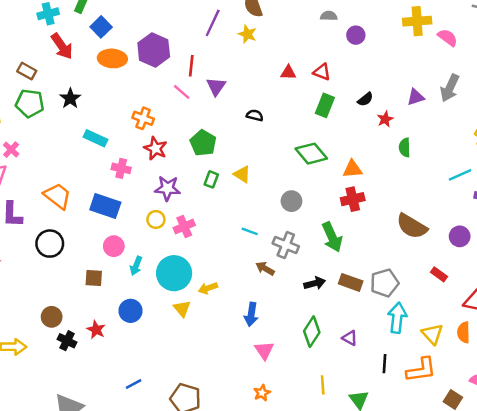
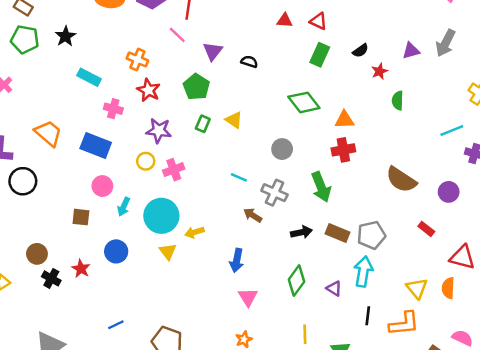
purple triangle: (216, 86) -> (213, 51), moved
black circle: (50, 244) -> (23, 181), moved
cyan arrow: (397, 318) -> (363, 271), moved

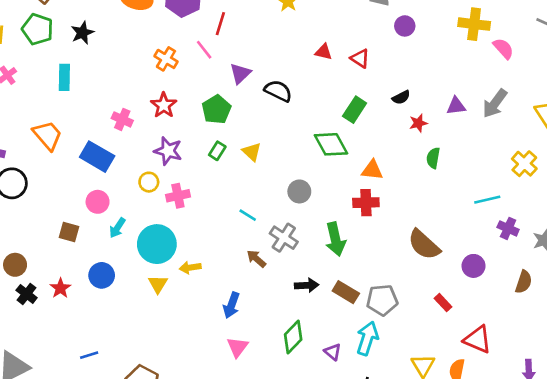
green rectangle: (320, 55) -> (355, 110), moved
orange cross: (137, 59) -> (166, 59), moved
black semicircle: (249, 62) -> (278, 91), size x1.5
cyan rectangle: (89, 77) -> (64, 77), moved, turned 55

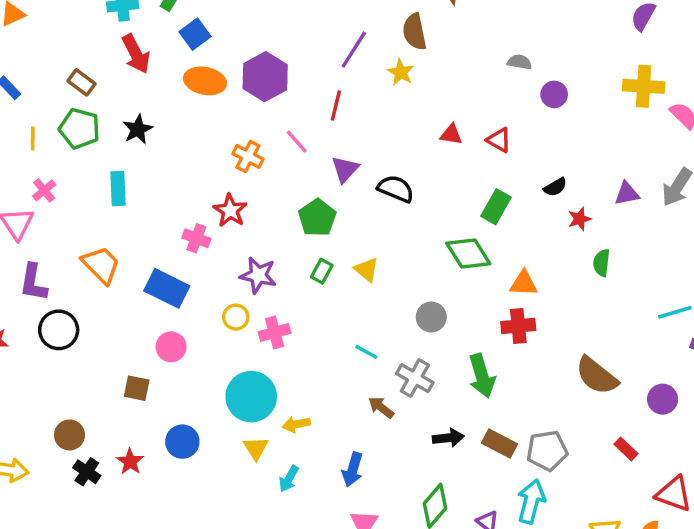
red line: (220, 24) -> (336, 105), moved
red star: (164, 105) -> (230, 211), moved
cyan arrow: (117, 228) -> (289, 479), moved

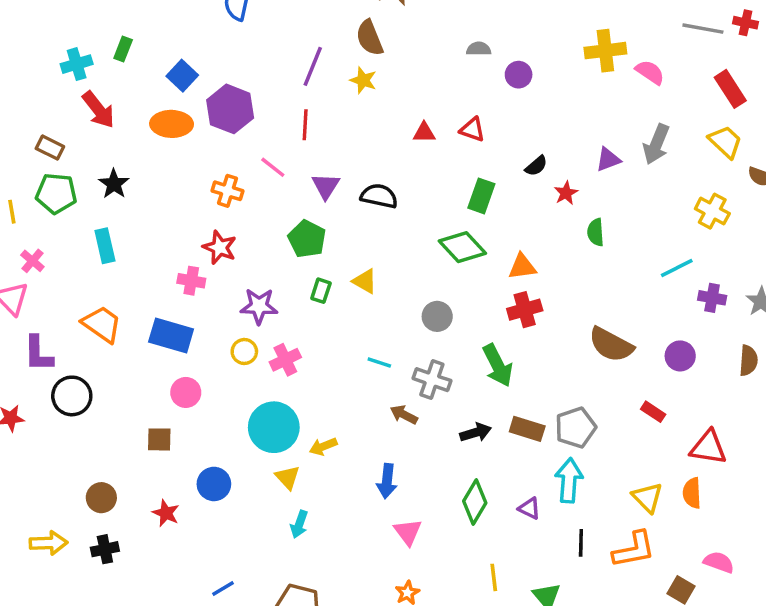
blue square: (195, 34) -> (182, 76), moved
black cross: (87, 472) -> (105, 549), moved, turned -36
cyan arrow: (289, 479) -> (299, 524), moved

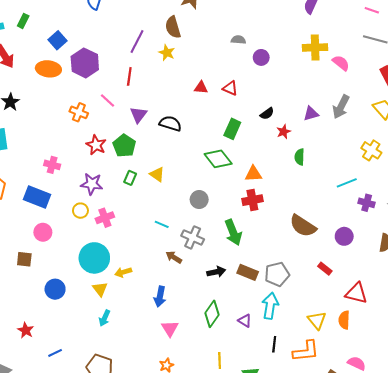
red star: (220, 247) -> (96, 145), moved
red star: (166, 513) -> (26, 330), moved

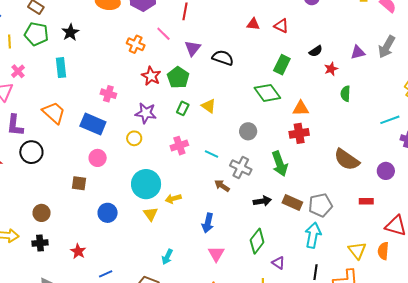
pink cross: (105, 218) -> (179, 146), moved
red rectangle: (325, 269) -> (366, 201), turned -40
cyan arrow: (105, 318) -> (167, 257), moved
purple triangle: (245, 321) -> (278, 263), moved

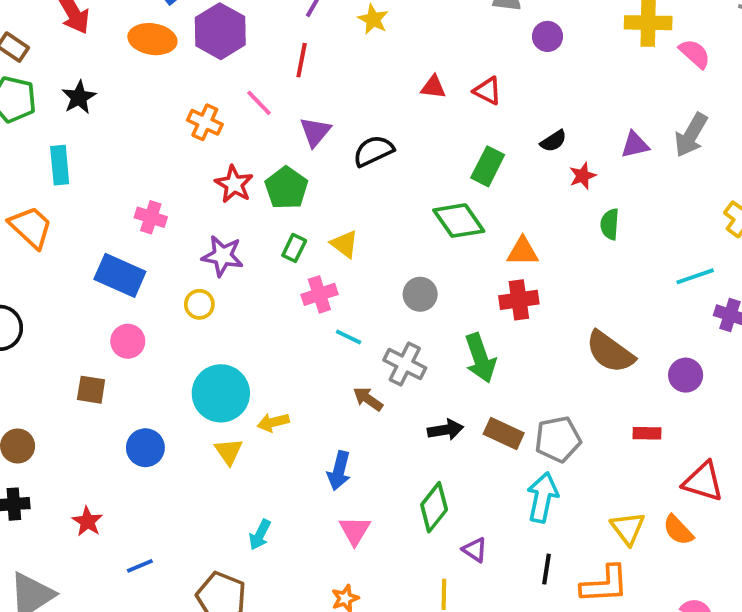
black semicircle: (223, 58) -> (373, 151), turned -45
orange trapezoid: (54, 113) -> (31, 227), moved
pink cross: (179, 146) -> (319, 294), moved
orange semicircle: (383, 251) -> (678, 530), turned -48

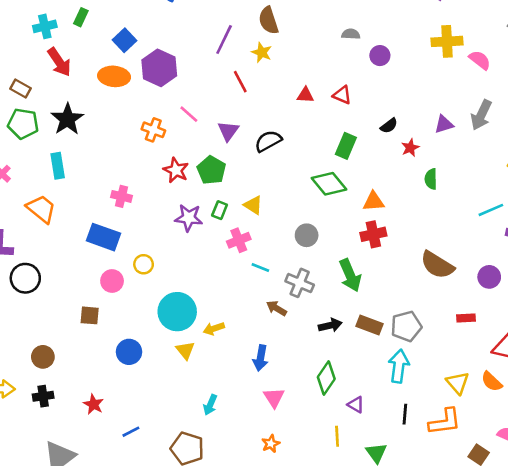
red line: (302, 60) -> (240, 82), moved, turned -35
black star: (79, 97) -> (67, 119), size x1.4
purple star: (223, 256) -> (189, 218), moved
yellow circle: (199, 304) -> (144, 264), moved

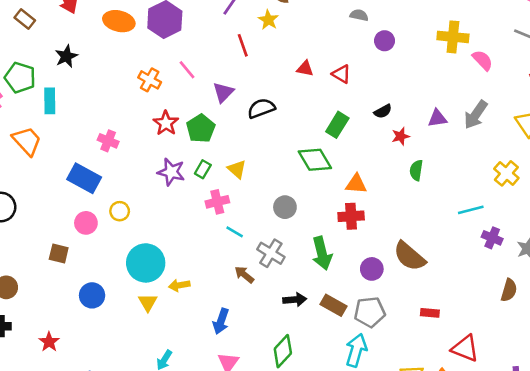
black star: (67, 119) -> (66, 56), size x0.7
green pentagon: (23, 124) -> (20, 78), moved
purple circle: (489, 277) -> (372, 269), moved

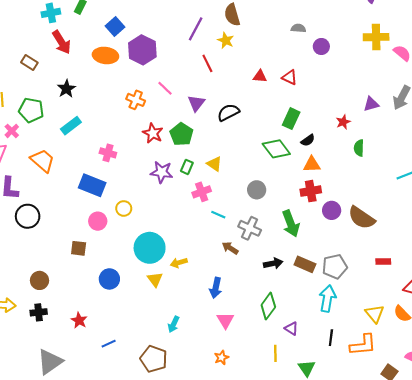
cyan rectangle: (50, 101) -> (71, 126), moved, turned 60
black semicircle: (383, 111) -> (308, 140), moved
purple circle: (372, 269) -> (332, 210), moved

